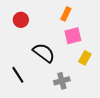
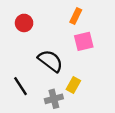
yellow rectangle: (85, 58) -> (73, 85), moved
gray cross: (62, 81) -> (54, 99), moved

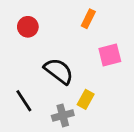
pink square: (84, 41) -> (110, 55), moved

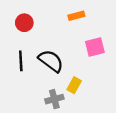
orange rectangle: (88, 19) -> (76, 16), turned 49
black line: (24, 101) -> (21, 61), moved, turned 30

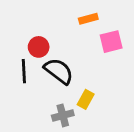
red circle: (24, 23) -> (39, 47), moved
pink square: (95, 47) -> (111, 42), moved

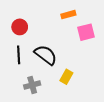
red circle: (39, 47) -> (20, 27), moved
gray cross: (63, 115) -> (32, 85), moved

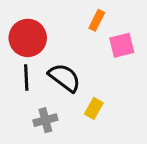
orange rectangle: (68, 15) -> (97, 20), turned -48
red circle: (20, 27) -> (28, 38), size x1.6

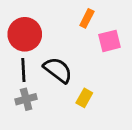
gray cross: (45, 120) -> (26, 99), moved

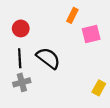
red circle: (25, 34) -> (21, 28), size x0.6
yellow rectangle: (84, 98) -> (99, 88), moved

